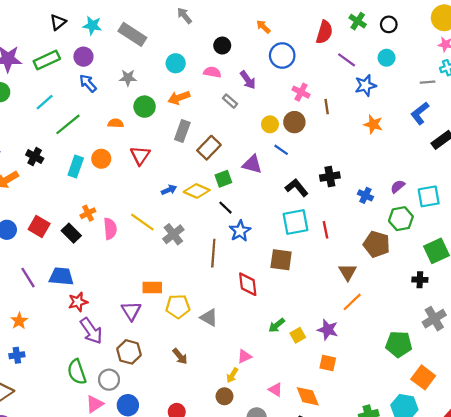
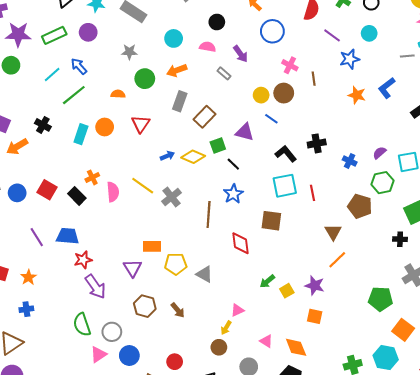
blue arrow: (88, 83) -> (79, 66), moved
blue L-shape: (420, 113) -> (387, 88), moved
black line: (226, 208) -> (233, 164), moved
brown hexagon: (129, 352) -> (145, 306), moved

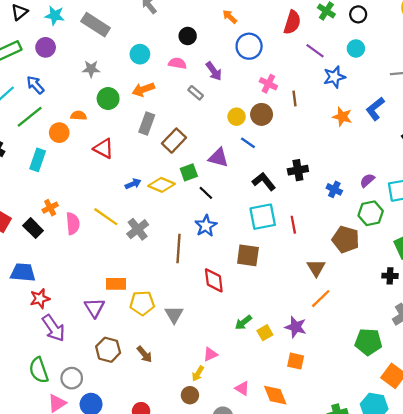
red triangle: (141, 124) -> (104, 149), turned -36
orange circle: (105, 127) -> (59, 133), moved
gray triangle: (204, 274) -> (174, 314), turned 30

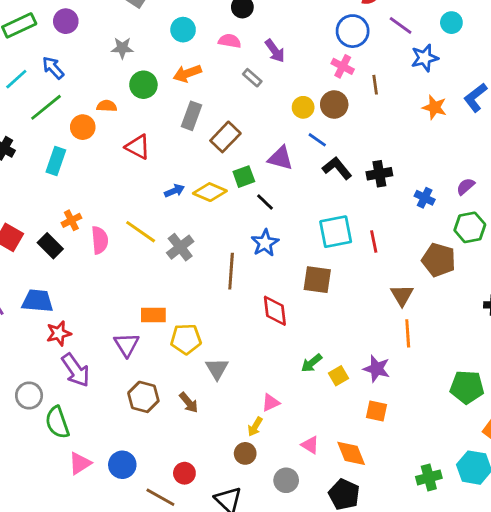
blue circle: (249, 46) -> (353, 31), moved
black L-shape: (264, 181) -> (337, 168), moved
orange line: (321, 299) -> (408, 333), turned -50
gray triangle: (174, 314) -> (217, 369), moved
gray circle: (72, 378) -> (29, 396), moved

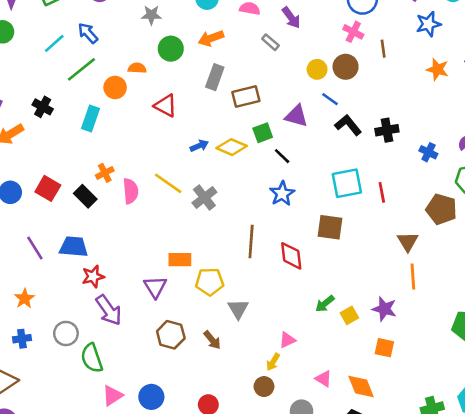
brown rectangle: (225, 137) -> (246, 97), turned 32
brown line: (231, 271) -> (251, 242), moved

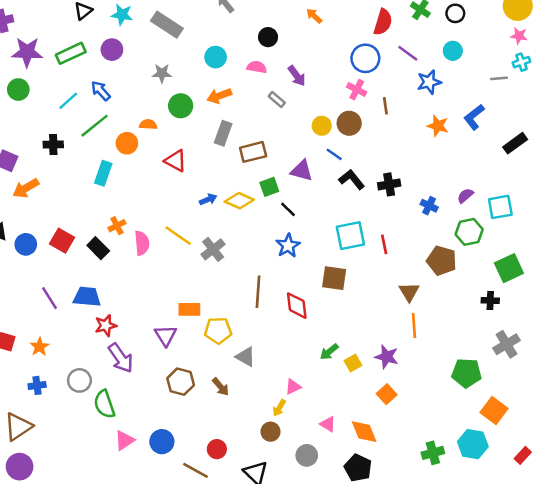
black cross: (43, 107) -> (53, 144), moved, turned -30
gray triangle: (238, 309) -> (246, 357), turned -30
orange square: (384, 348) -> (387, 394), turned 36

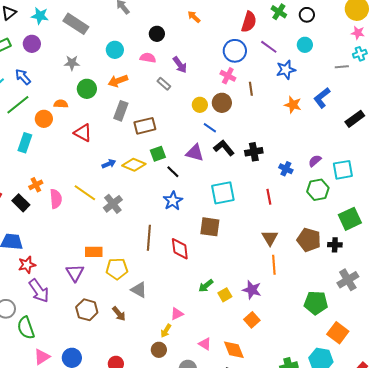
purple triangle: (302, 171) -> (195, 153), moved
red line: (384, 244) -> (269, 197), moved
brown pentagon: (442, 261) -> (309, 240), moved

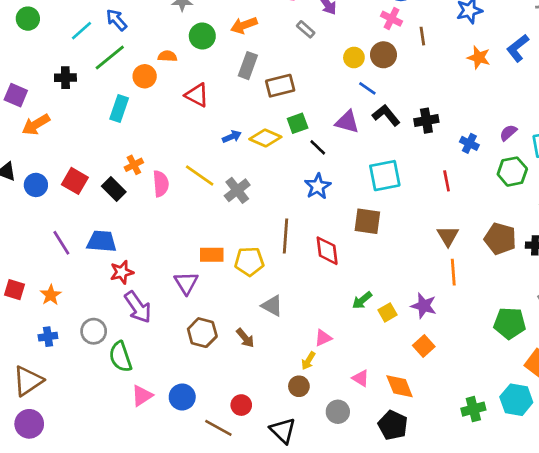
yellow pentagon: (117, 269) -> (249, 261), moved

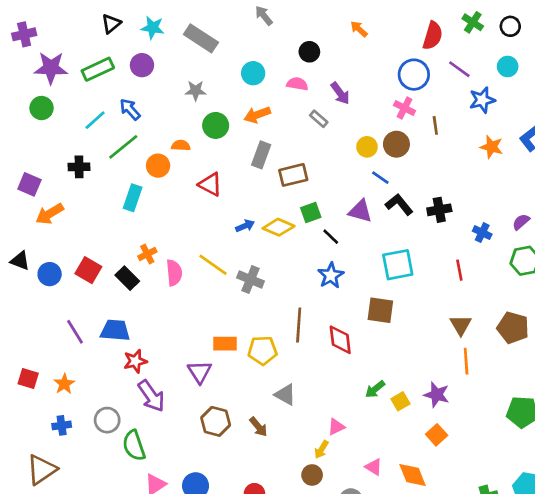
gray cross: (237, 190) -> (250, 279), turned -30

